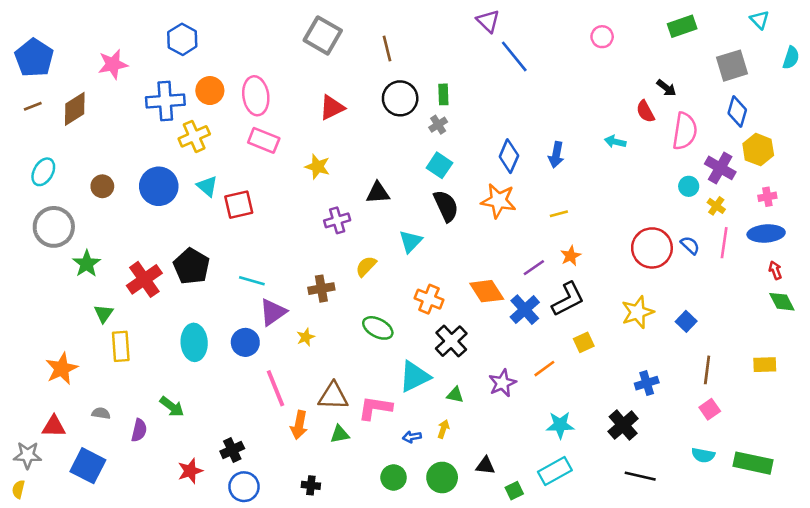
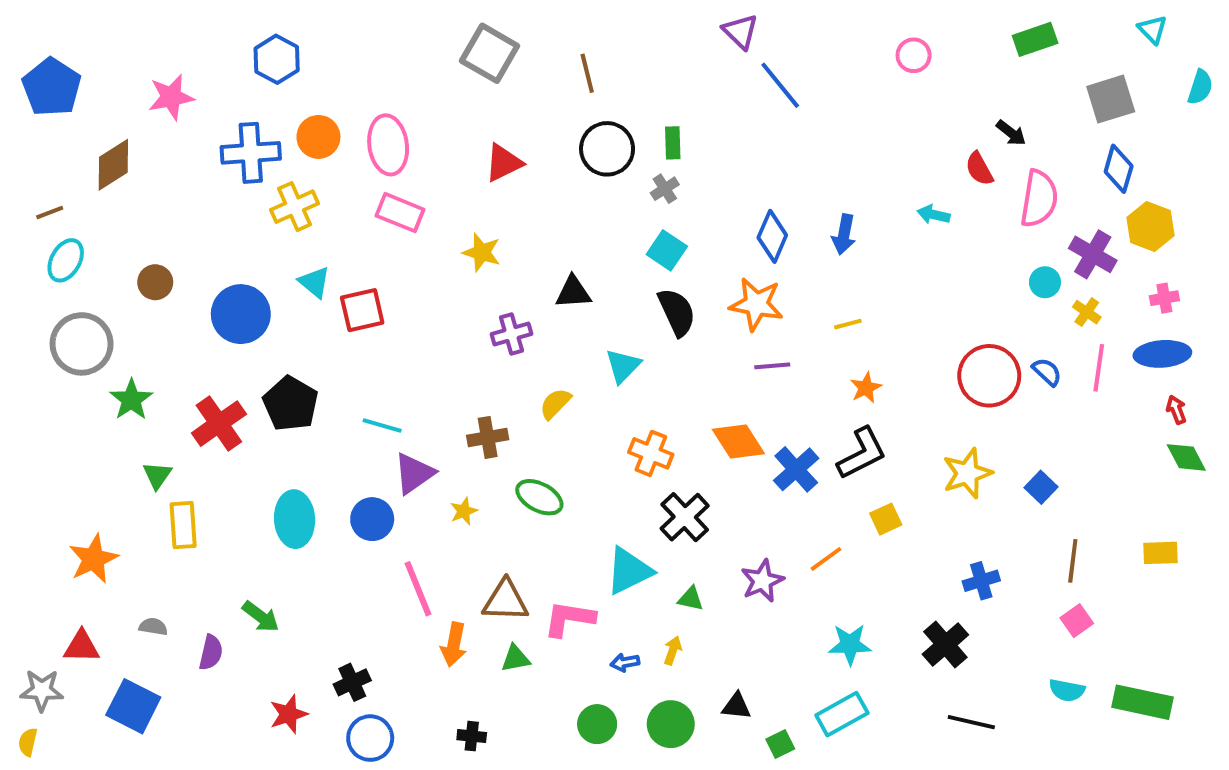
brown line: (33, 106) -> (50, 213), moved
blue circle: (159, 186) -> (241, 314), moved
purple line: (534, 268) -> (772, 366), moved, turned 30
green ellipse: (378, 328) -> (539, 497), moved

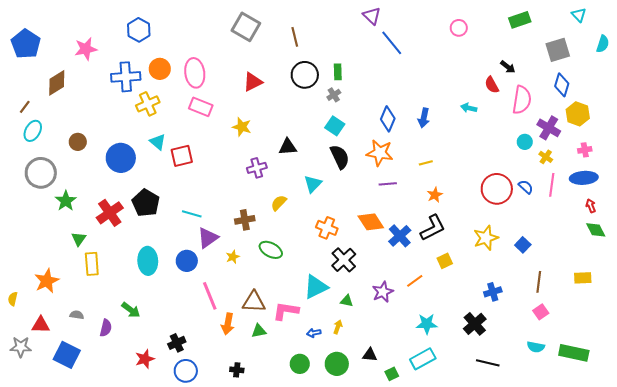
brown line: (50, 213) -> (25, 107), turned -32
yellow semicircle: (28, 742) -> (13, 299), moved

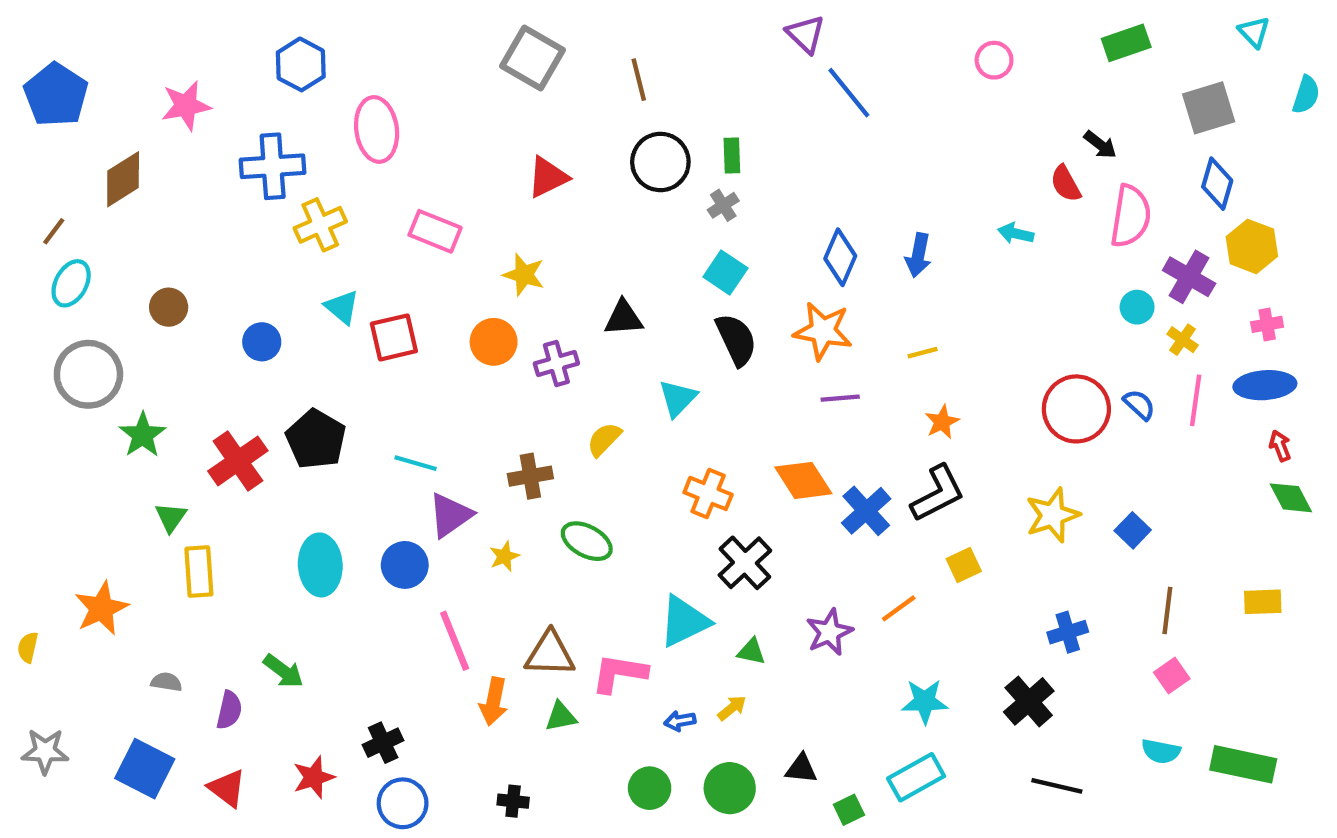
orange circle: (160, 69) -> (494, 342), moved
pink ellipse: (195, 73) -> (377, 129), moved
blue circle: (121, 158) -> (262, 342), size x0.6
red triangle: (41, 325) -> (227, 788), moved, turned 36
yellow arrow: (338, 327) -> (732, 708), turned 32

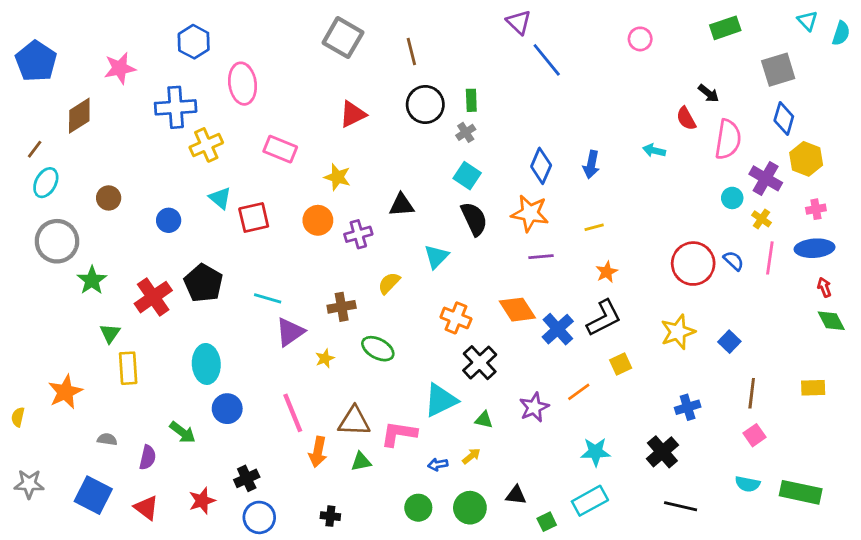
cyan semicircle: (1306, 95) -> (841, 33), moved
blue circle: (405, 565) -> (227, 409), moved

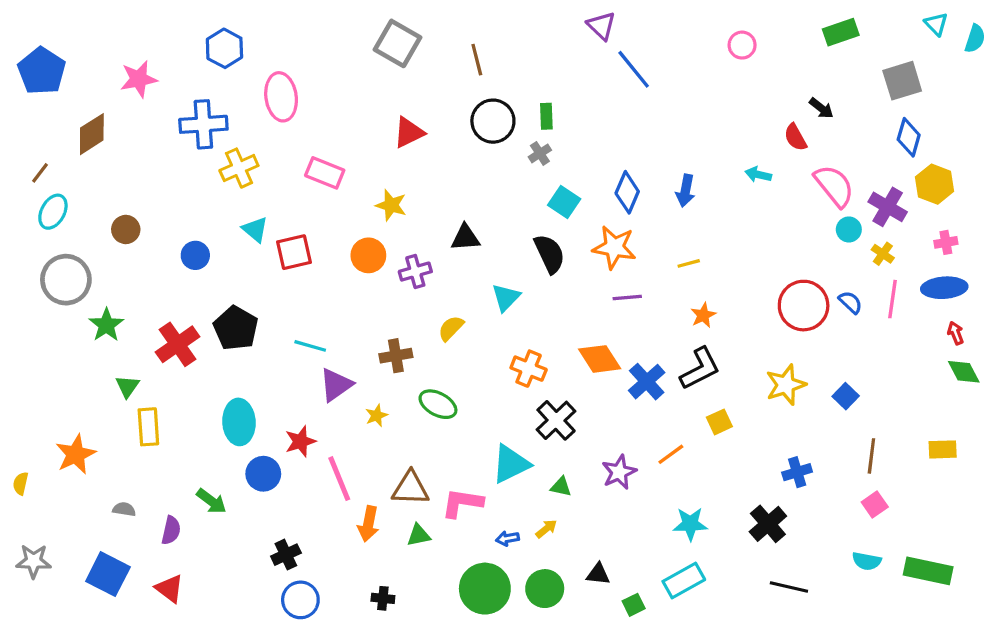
pink semicircle: (728, 139) -> (834, 186), moved, turned -48
cyan square: (467, 176) -> (564, 202), moved
red star: (202, 501) -> (300, 441), moved
green circle: (418, 508) -> (485, 589), size x1.6

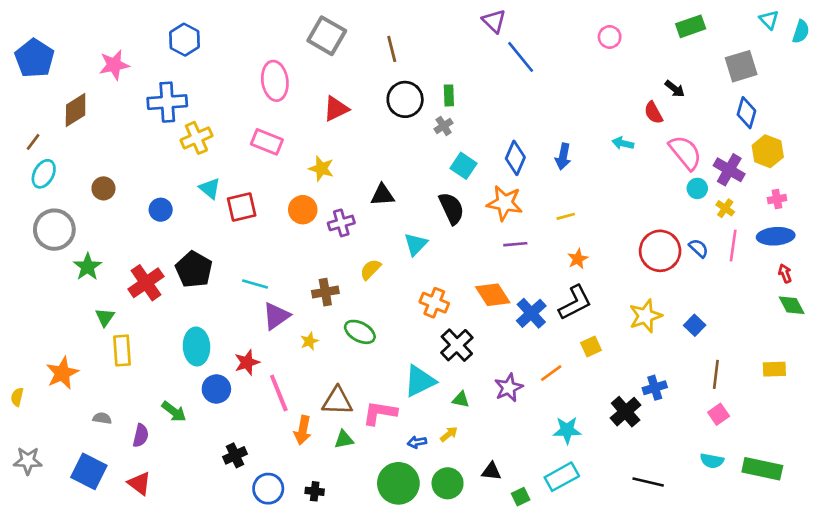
pink ellipse: (281, 97) -> (275, 81), moved
black cross: (768, 524) -> (626, 412), moved
blue circle: (300, 600) -> (268, 489), moved

